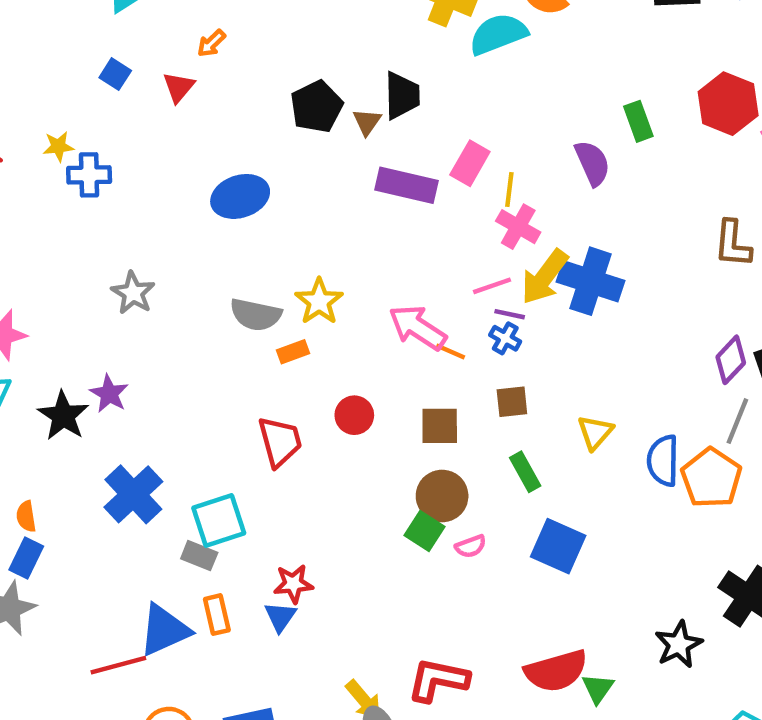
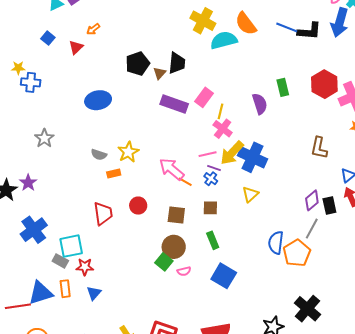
gray semicircle: (256, 315) -> (99, 155), size x0.7
yellow triangle: (595, 432) -> (250, 194), moved
red star: (293, 584) -> (85, 267), moved

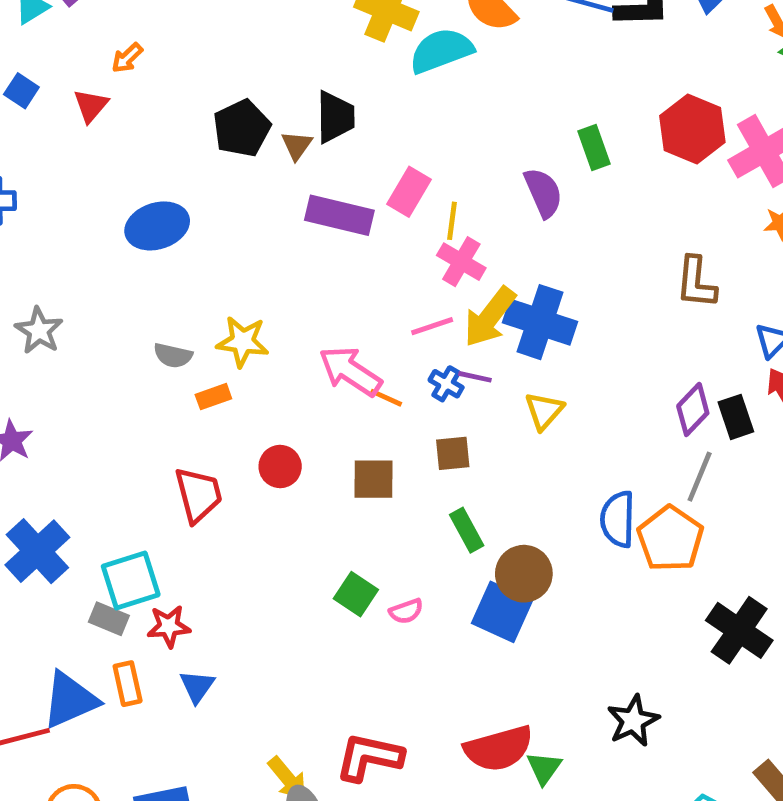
yellow star: (128, 152) -> (243, 342), turned -30
purple line: (214, 168) -> (475, 377), moved
brown circle: (174, 247) -> (524, 574), moved
black cross: (307, 309) -> (739, 630), moved

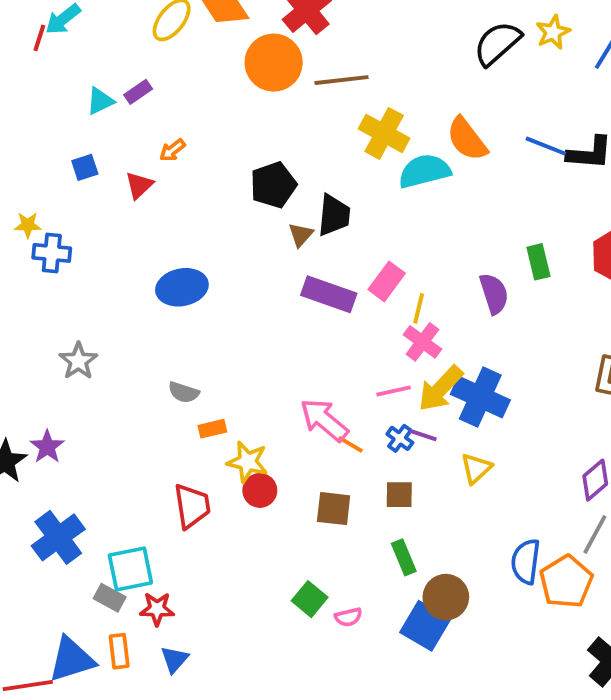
blue square: (21, 91) -> (85, 167), turned 32
black pentagon: (242, 128) -> (273, 185), moved
yellow star: (243, 342) -> (248, 462), moved

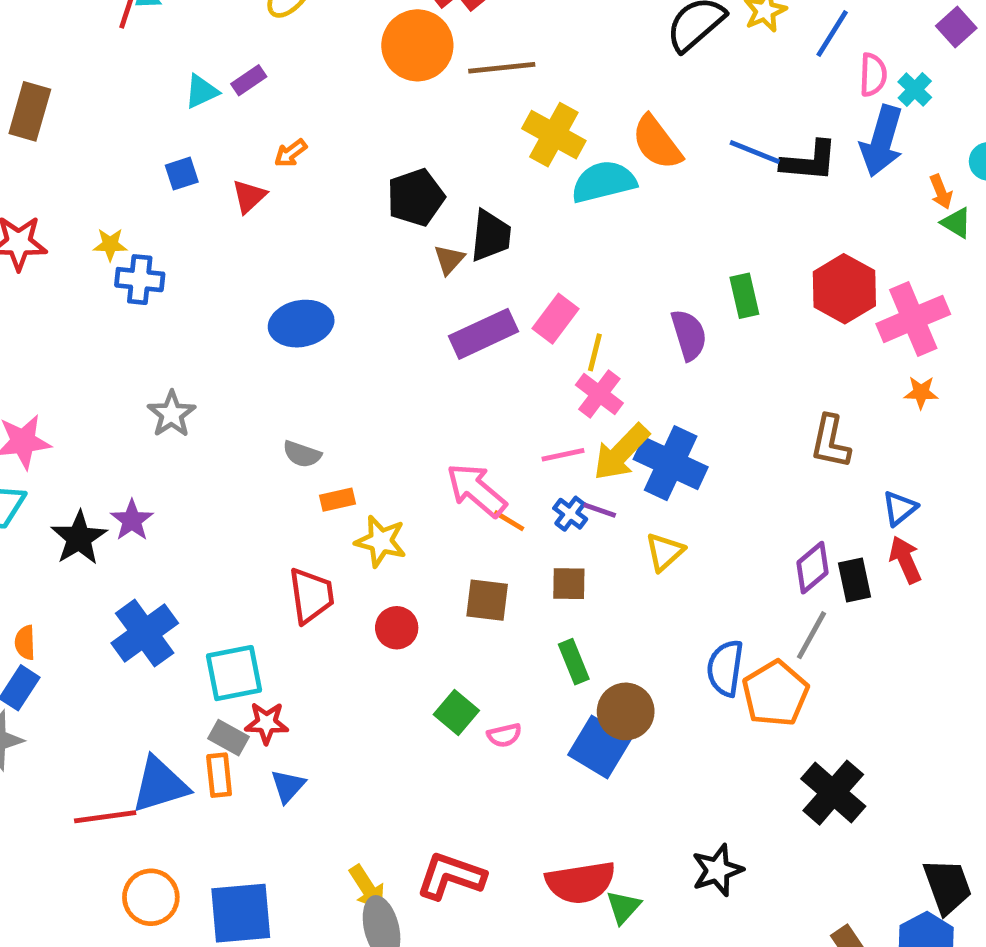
purple rectangle: (329, 294) -> (484, 334), turned -45
red circle: (260, 490) -> (397, 628), moved
gray rectangle: (110, 598) -> (228, 738), moved

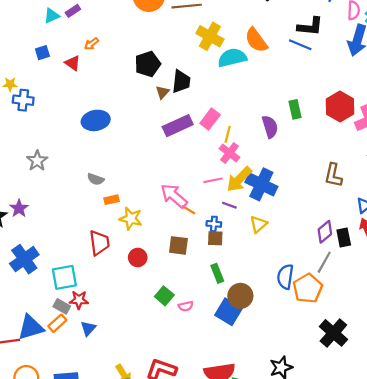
black L-shape: (809, 161) -> (310, 26), moved
red triangle: (249, 196) -> (73, 63), turned -42
blue cross: (570, 514) -> (214, 224), moved, turned -32
orange rectangle: (219, 775) -> (57, 323), turned 54

